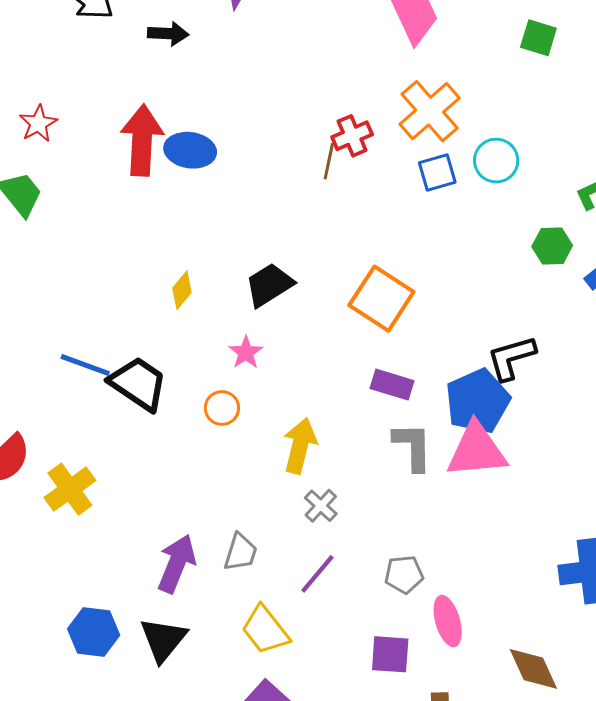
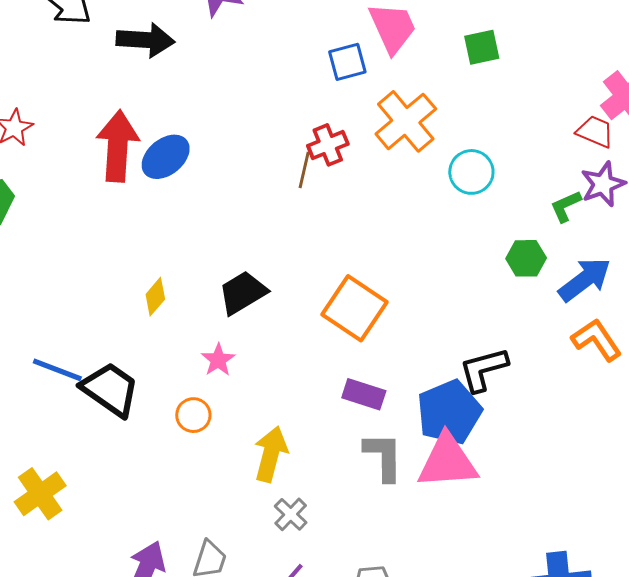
black arrow: (168, 34) -> (145, 40), size x1.4
green square: (538, 38) -> (482, 47), moved, turned -30
blue ellipse: (190, 150) -> (166, 157), turned -48
blue square: (437, 172) -> (347, 62), moved

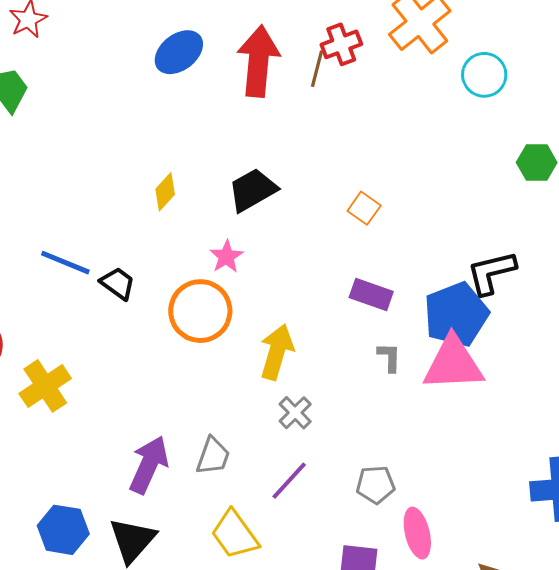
red arrow: (118, 146) -> (258, 61), moved
orange square: (355, 308) -> (364, 208), size x0.5
black trapezoid: (110, 389) -> (118, 283), size x0.6
orange circle: (193, 415) -> (200, 311), size x1.8
gray L-shape: (383, 457) -> (389, 357), size x0.6

